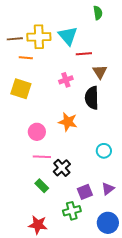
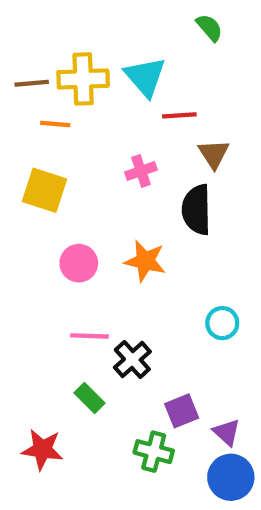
green semicircle: (98, 13) -> (209, 28), turned -32
pink circle: (37, 132) -> (79, 263), moved
purple triangle: (108, 189) -> (227, 432), moved, turned -40
green cross: (72, 211) -> (154, 452), turned 30
red star: (38, 225) -> (42, 449), moved

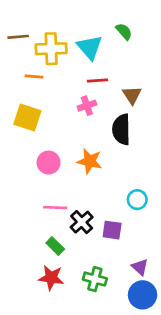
green semicircle: (209, 28) -> (124, 31), moved
brown line: (32, 83) -> (18, 37), moved
red line: (179, 115) -> (98, 80), moved
purple square: (182, 411) -> (112, 230), moved, turned 30
red star: (42, 449) -> (51, 278), moved

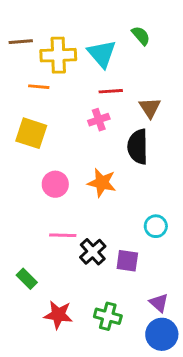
green rectangle: (55, 246) -> (27, 279), moved

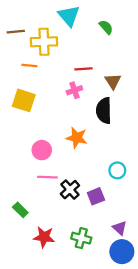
cyan triangle: (102, 54) -> (69, 16), moved
pink circle: (55, 184) -> (42, 150), moved
purple square: (127, 261) -> (96, 196), turned -30

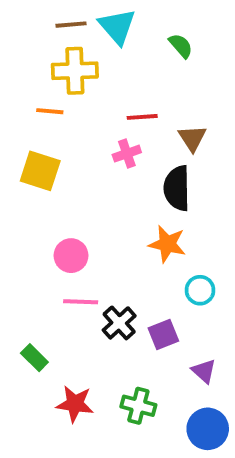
brown line: (16, 32) -> (71, 25), moved
orange star: (77, 138) -> (167, 244), moved
purple triangle: (120, 228) -> (204, 371), moved

